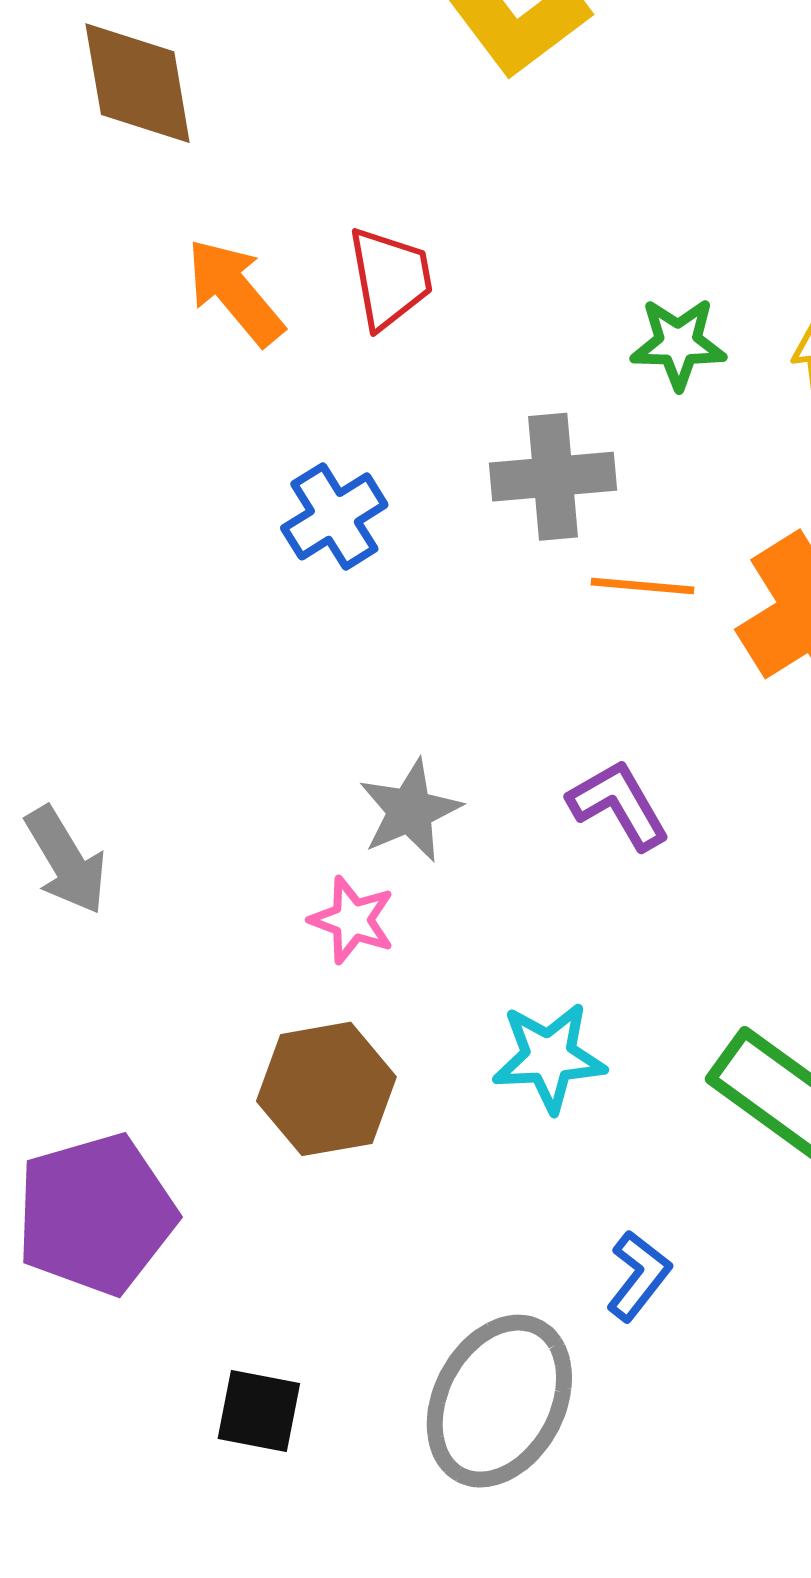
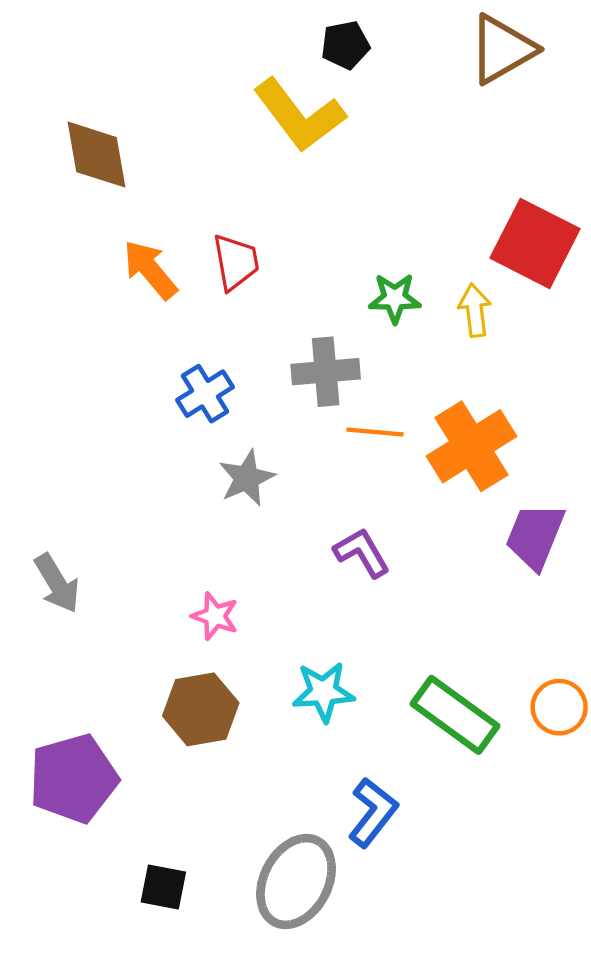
gray star: (410, 811) -> (247, 478), moved
blue L-shape: (639, 1276) -> (373, 812), size x1.4

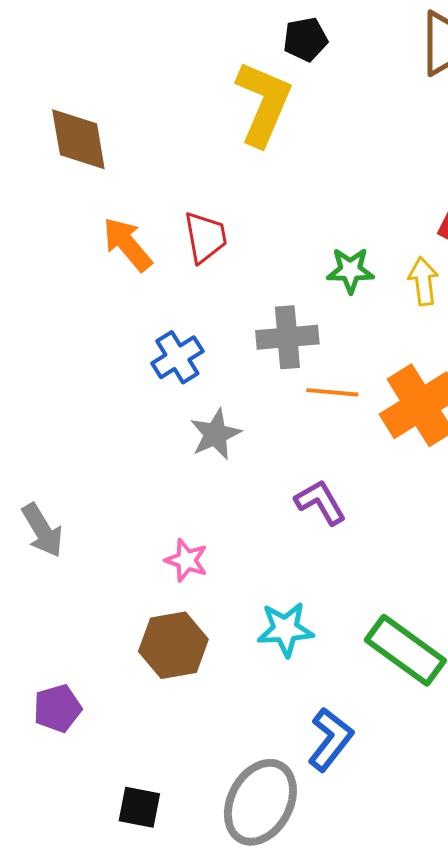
yellow L-shape: (299, 115) -> (263, 103), turned -120
purple pentagon: (73, 778) -> (57, 708), size x0.6

